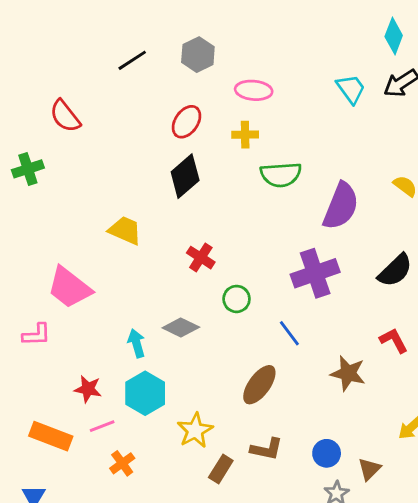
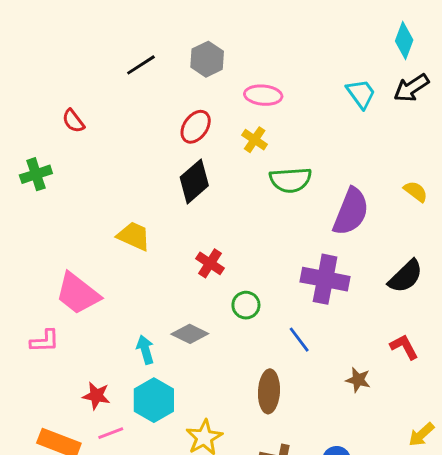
red semicircle: (65, 116) -> (73, 121), size x0.7
yellow cross: (245, 135) -> (255, 140), turned 35
purple cross: (315, 273) -> (325, 279), turned 30
brown star: (348, 373) -> (358, 380), size x0.7
brown ellipse: (259, 385) -> (269, 391), turned -33

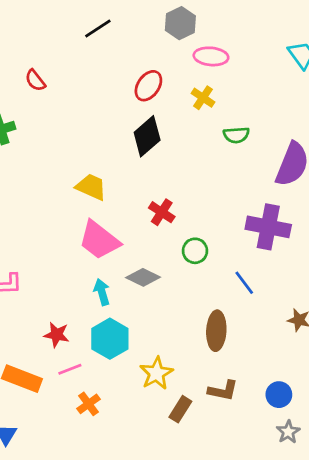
gray hexagon: (207, 59) -> (180, 23), moved
green semicircle: (291, 180) -> (236, 135), size x0.7
pink trapezoid: (78, 294) -> (99, 240), moved

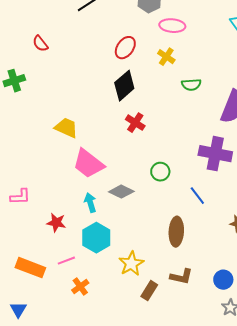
yellow trapezoid: (91, 187) -> (66, 128), moved
red cross: (162, 212) -> (135, 123), moved
red star: (57, 335) -> (56, 223), moved

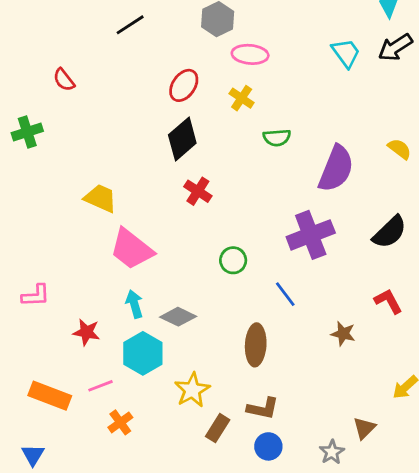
purple cross: (215, 154) -> (311, 235), turned -32
gray diamond: (121, 192) -> (178, 317), moved
blue circle: (223, 280) -> (268, 446), moved

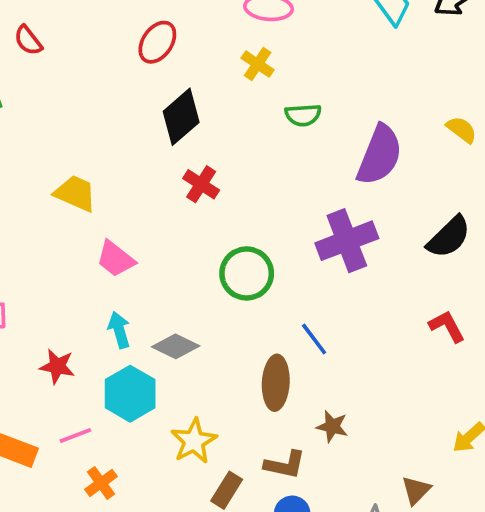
red ellipse: (184, 85) -> (157, 42), moved
pink trapezoid: (132, 249) -> (116, 259), size x0.7
green circle: (233, 260) -> (247, 273), size x1.5
blue line: (285, 294) -> (314, 339), moved
brown star: (343, 334) -> (332, 426), moved

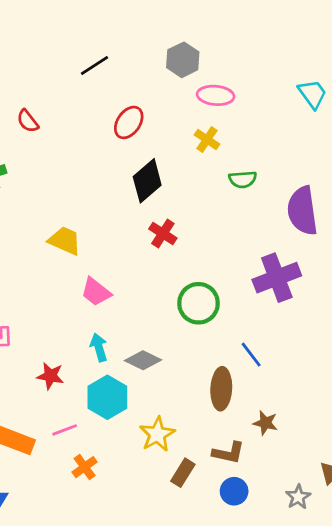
purple semicircle: (380, 155) -> (302, 211), turned 150

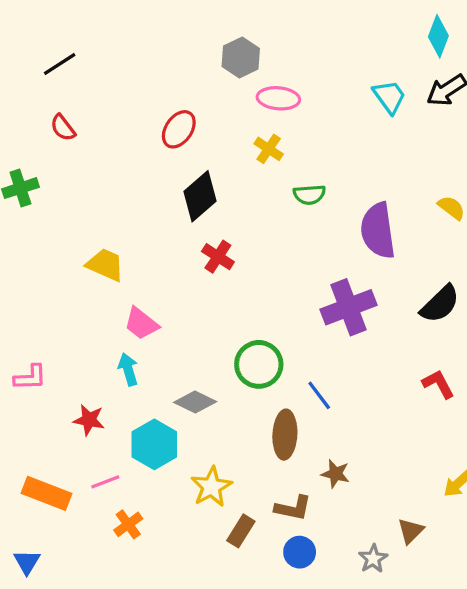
black line: (95, 65) -> (60, 64), moved
green circle: (198, 303) -> (259, 364), moved
cyan arrow: (99, 347) -> (128, 369), moved

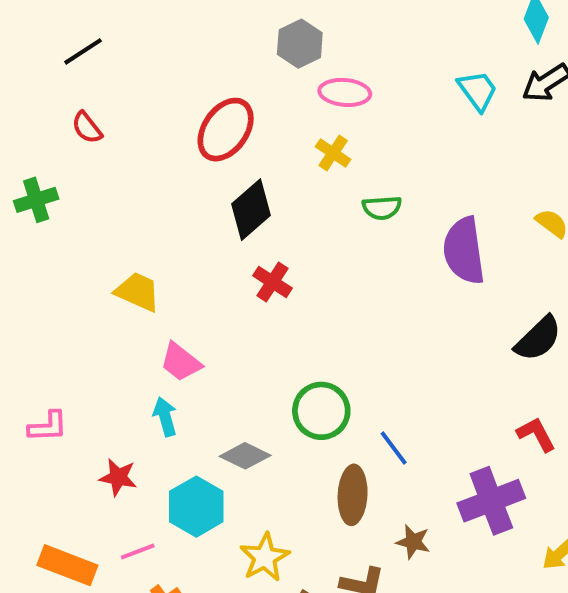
red ellipse: (179, 129) -> (226, 130), size x1.4
purple cross: (349, 307) -> (491, 501), moved

